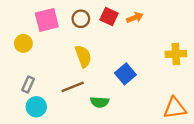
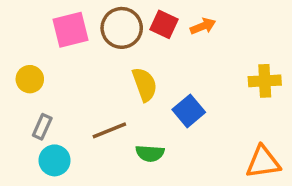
brown circle: (81, 19) -> (122, 28), size x1.5
yellow circle: (23, 43) -> (30, 79), moved
yellow semicircle: (83, 56) -> (145, 84), moved

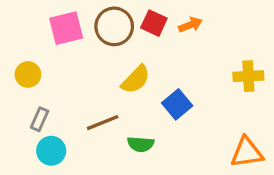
yellow semicircle: (145, 84) -> (136, 79), turned 64

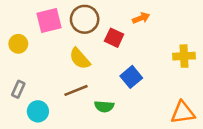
red square: (154, 23) -> (114, 38), moved
yellow circle: (28, 74) -> (18, 44), moved
yellow semicircle: (136, 79) -> (80, 59), moved, turned 95
gray rectangle: (40, 119) -> (18, 89), moved

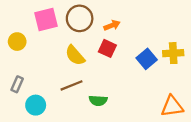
orange arrow: (141, 18) -> (112, 25), moved
red square: (114, 38) -> (107, 48), moved
blue square: (131, 77) -> (147, 59), moved

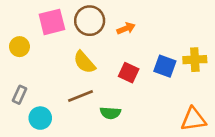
red square: (107, 48) -> (129, 73), moved
blue square: (147, 59) -> (165, 66), turned -30

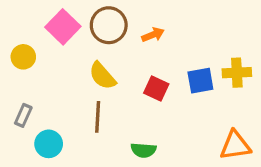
pink square: (52, 22) -> (63, 27), turned -32
blue square: (165, 66) -> (200, 81), turned -30
brown line: (81, 96) -> (98, 117), turned -65
green semicircle: (110, 113) -> (144, 150), moved

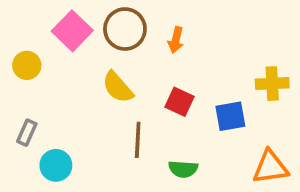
orange arrow: (153, 35) -> (176, 40), turned 125
blue square: (200, 81) -> (230, 116), moved
brown line: (98, 117) -> (138, 140), moved
green semicircle: (144, 150) -> (183, 169), moved

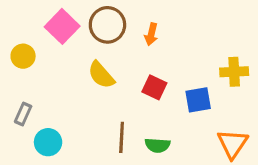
brown line: (138, 140) -> (122, 137), moved
orange triangle: (270, 167) -> (233, 144), turned -48

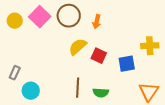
yellow circle: (23, 56) -> (15, 21), moved
yellow semicircle: (101, 75) -> (78, 47), moved, turned 90

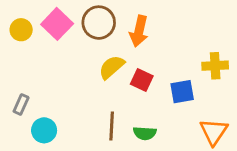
orange arrow: (97, 22) -> (139, 31), size x1.5

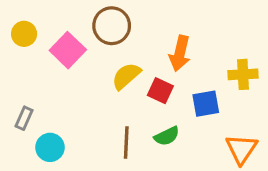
pink square: (57, 24) -> (68, 50), moved
orange arrow: (139, 31) -> (180, 53), moved
green semicircle: (145, 133) -> (167, 136), moved, turned -30

